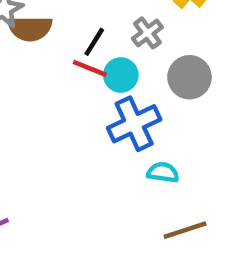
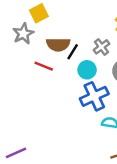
brown semicircle: (30, 28) -> (58, 45), moved
red line: (90, 68) -> (44, 66), moved

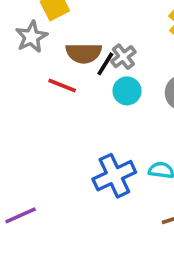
gray cross: (101, 47) -> (123, 57), moved
blue cross: (94, 96) -> (114, 176), moved

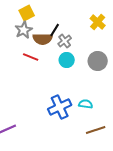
gray star: (31, 37) -> (24, 30), moved
black line: (105, 64) -> (55, 30), moved

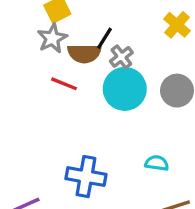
cyan circle: (67, 60) -> (125, 89), size x1.6
blue cross: (60, 107) -> (86, 177), moved, turned 35

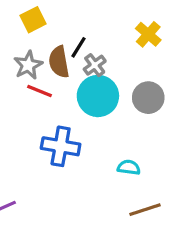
gray star: (52, 38) -> (28, 65), moved
brown semicircle: (84, 53) -> (59, 62), turned 80
blue cross: (86, 177) -> (61, 146), moved

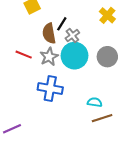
gray star: (28, 65) -> (49, 57), moved
red line: (39, 91) -> (24, 55), moved
brown line: (145, 210) -> (102, 118), moved

